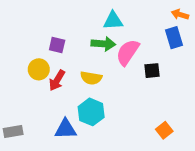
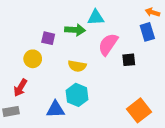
green arrow: (103, 44) -> (75, 30), moved
red arrow: (57, 80) -> (20, 88), moved
orange square: (164, 130) -> (139, 110), size x1.6

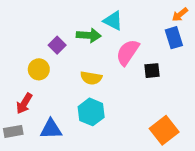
orange arrow: (152, 12) -> (180, 15), turned -56
cyan triangle: (96, 18) -> (113, 21), turned 30
purple square: (48, 38) -> (57, 45), turned 32
blue triangle: (55, 109) -> (51, 129), moved

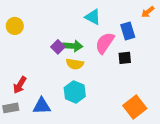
green arrow: (89, 35) -> (73, 46), moved
blue rectangle: (174, 38) -> (128, 31), moved
purple square: (57, 45) -> (58, 47), moved
yellow circle: (39, 69) -> (15, 26), moved

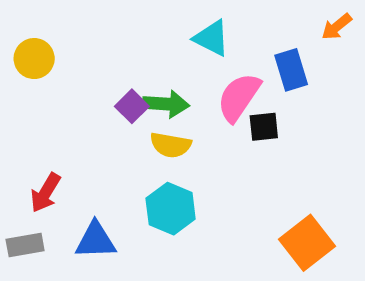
black square: (125, 58) -> (264, 127), moved

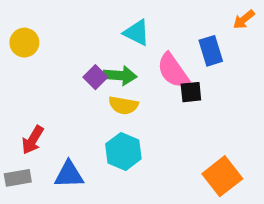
cyan triangle: (212, 38) -> (137, 33), moved
pink semicircle: (239, 97) -> (173, 71), turned -69

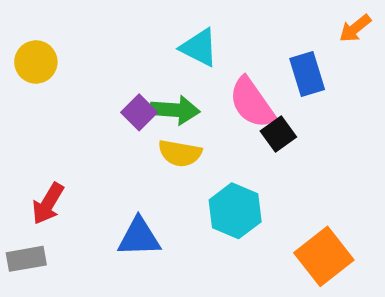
black square: (191, 92) -> (278, 134), turned -30
cyan hexagon: (123, 151) -> (235, 211), moved
blue triangle: (69, 175) -> (139, 237), moved

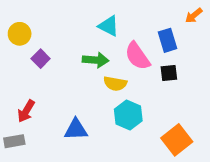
purple square: (139, 112) -> (41, 59), moved
black square: (278, 134) -> (169, 73), moved, turned 30
yellow semicircle: (180, 153) -> (115, 84), moved

